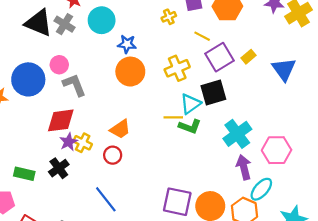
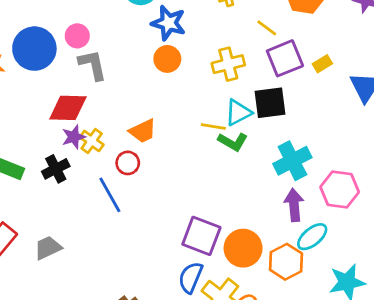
blue star: (127, 44) -> (169, 23), size x1.4
orange circle: (130, 72) -> (167, 59), size x0.7
blue line: (106, 199) -> (110, 195), moved

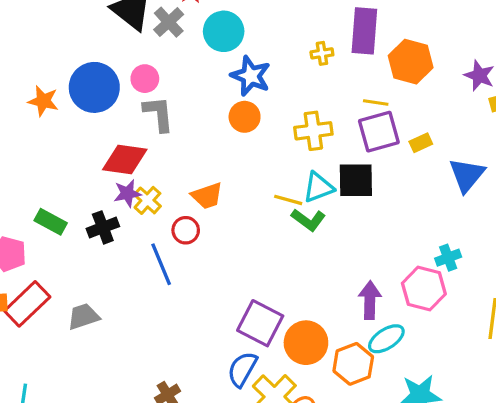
yellow line: (267, 28) -> (376, 102), moved, turned -35
cyan cross: (292, 161) -> (448, 258), moved, size x0.6

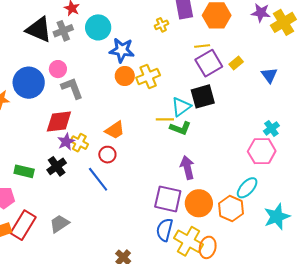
gray cross: (169, 22) -> (63, 31), turned 36
yellow cross: (313, 131) -> (148, 76), moved
blue triangle: (467, 175) -> (269, 75), size x0.7
purple arrow: (370, 300) -> (187, 168), moved

